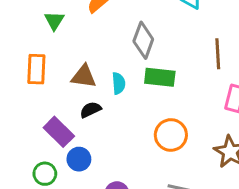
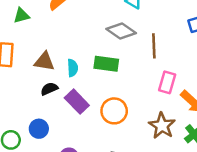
green triangle: (54, 21) -> (22, 16), turned 42
gray diamond: (143, 40) -> (121, 31), moved, turned -76
purple rectangle: (59, 132) -> (77, 102), moved

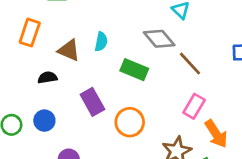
brown line: (154, 46) -> (190, 64), turned -55
cyan semicircle: (73, 68) -> (101, 42), moved
black semicircle: (49, 89) -> (47, 78), moved

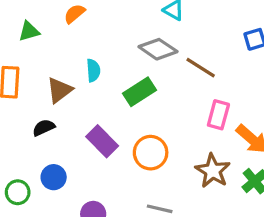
brown triangle: (69, 50) -> (59, 90), turned -45
green rectangle: (134, 70) -> (139, 92), turned -40

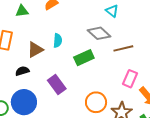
brown line: (201, 68) -> (123, 48), turned -54
orange circle: (151, 153) -> (96, 102), moved
blue circle: (54, 177) -> (24, 102), size x1.6

